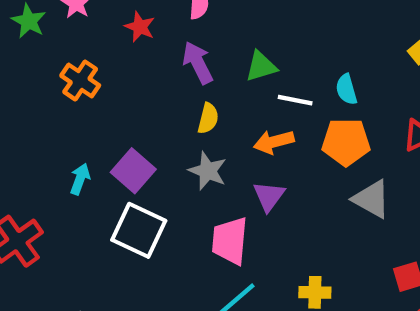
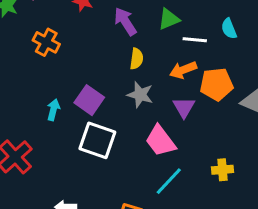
orange pentagon: (346, 142) -> (216, 84), moved
pink trapezoid: (230, 241) -> (160, 141), turned -36

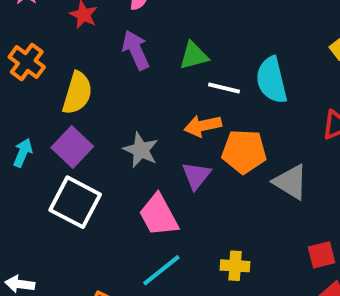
cyan semicircle: (229, 29) -> (272, 80), size x1.6
yellow semicircle: (137, 59) -> (77, 93), moved, size x1.5

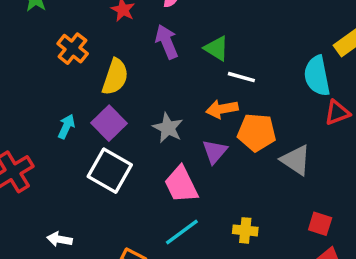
green triangle: (194, 56) -> (216, 48), turned 44
cyan semicircle: (272, 80) -> (317, 76), moved
red square: (322, 255) -> (320, 224), turned 30

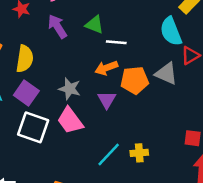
gray triangle: (296, 160) -> (166, 74), moved
pink trapezoid: (181, 184) -> (70, 121), moved
cyan line: (182, 232) -> (109, 155), moved

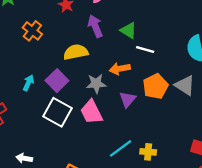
yellow semicircle: (25, 59) -> (76, 52), moved, turned -120
orange arrow: (106, 68) -> (120, 69), moved
orange pentagon: (135, 80) -> (155, 86), turned -30
gray star: (70, 89) -> (96, 84), turned -30

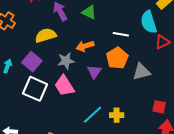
white line: (145, 50) -> (121, 34), moved
gray triangle: (185, 85) -> (141, 72), moved, turned -42

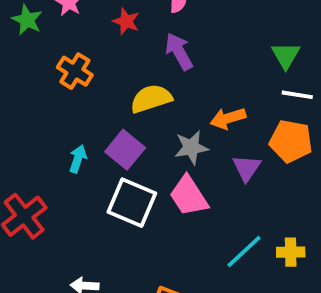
green triangle: (89, 12) -> (286, 55), moved, turned 35
orange pentagon: (117, 58) -> (291, 141), turned -30

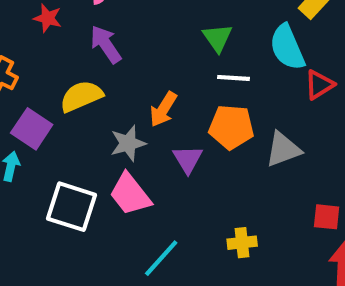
orange arrow: (228, 118) -> (163, 109), turned -36
purple square: (125, 150) -> (32, 129), moved
cyan line: (244, 251) -> (161, 258), moved

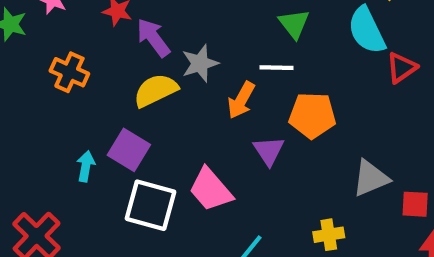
purple arrow: (106, 44) -> (153, 38), moved
white line: (233, 78) -> (277, 68), moved
purple square: (32, 129) -> (129, 150), moved
gray star: (128, 143) -> (200, 63), moved
gray triangle: (283, 149) -> (371, 178), moved

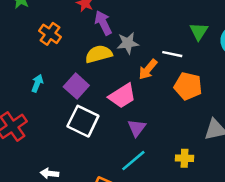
green triangle: (294, 24) -> (199, 31), moved
purple triangle: (269, 151) -> (137, 128), moved
cyan arrow: (86, 166) -> (37, 83), moved
pink trapezoid: (211, 190) -> (122, 96), moved, turned -92

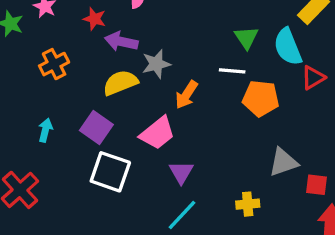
purple arrow: (103, 23) -> (121, 41), turned -45
orange cross: (50, 34) -> (54, 64), turned 35
white line: (172, 54) -> (232, 71), moved
orange pentagon: (188, 86) -> (261, 98), moved

